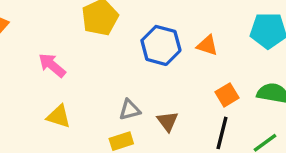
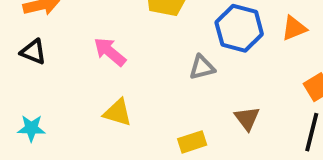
orange triangle: (207, 45) -> (294, 28), turned -40
gray triangle: (130, 110) -> (202, 67), moved

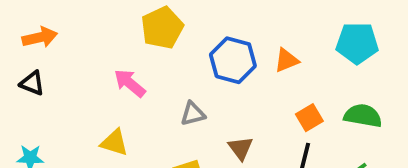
pink arrow: (110, 52) -> (130, 83), moved
gray triangle: (202, 67) -> (193, 114), moved

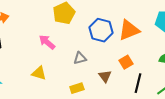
orange triangle: (286, 60) -> (129, 30), size x1.6
orange square: (309, 118) -> (126, 62), moved

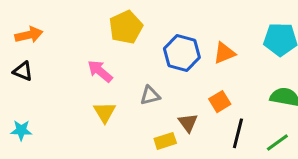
orange triangle: (129, 30) -> (224, 53), size x0.7
yellow triangle: (39, 73) -> (105, 112), moved, turned 42
yellow rectangle: (77, 88) -> (165, 141), moved

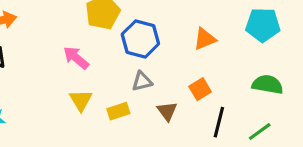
blue hexagon: (182, 53) -> (140, 39), moved
gray triangle: (150, 95) -> (142, 81), moved
yellow rectangle: (165, 141) -> (118, 111), moved

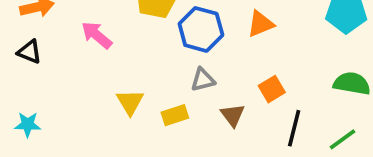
orange triangle: (205, 39) -> (261, 24), moved
pink arrow: (76, 58) -> (97, 35), moved

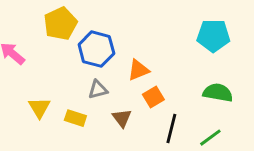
orange triangle: (261, 24) -> (138, 70), moved
yellow rectangle: (175, 115) -> (75, 118), turned 36

